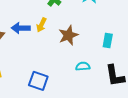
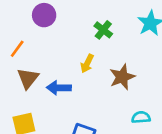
blue arrow: (21, 28) -> (59, 88), moved

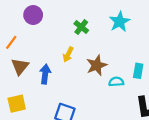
blue arrow: (59, 88) -> (45, 74), turned 96
cyan semicircle: (141, 117) -> (116, 82), moved

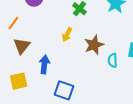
blue arrow: (45, 74) -> (44, 65), moved
cyan semicircle: (116, 82) -> (113, 60), turned -88

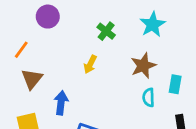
brown star: (94, 45) -> (143, 66), moved

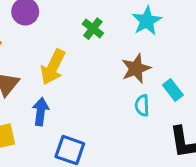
yellow arrow: (90, 64) -> (53, 67), moved, size x1.6
cyan rectangle: (175, 84) -> (173, 90), turned -48

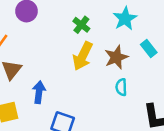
yellow arrow: (53, 67) -> (83, 56), moved
cyan rectangle: (173, 90) -> (149, 48), moved

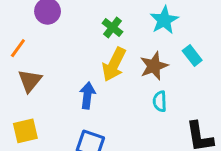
blue arrow: (39, 92) -> (87, 95), moved

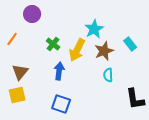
cyan star: (164, 20) -> (94, 29), moved
green cross: (112, 28) -> (53, 44), moved
brown triangle: (30, 81) -> (20, 72), moved

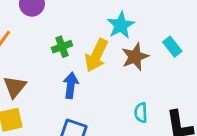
green cross: (53, 44) -> (62, 47), turned 32
cyan semicircle: (108, 75) -> (141, 113), moved

